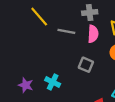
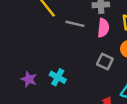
gray square: (86, 65) -> (105, 62), moved

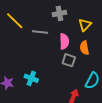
pink semicircle: (103, 28) -> (64, 41), moved

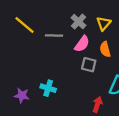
gray cross: (59, 13) -> (79, 22), moved, turned -32
pink semicircle: (64, 41) -> (82, 44), turned 42

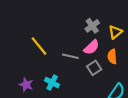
yellow line: (25, 25) -> (39, 46), moved
gray line: (54, 35) -> (70, 56), moved
gray square: (89, 65) -> (94, 68), turned 32

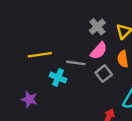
yellow line: (39, 46) -> (40, 55), turned -54
cyan cross: (52, 83) -> (58, 78), moved

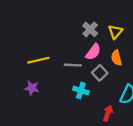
cyan cross: (58, 78) -> (81, 91), moved
purple star: (29, 99) -> (32, 88), moved

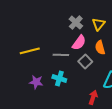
purple star: (32, 88) -> (36, 82), moved
cyan cross: (81, 91) -> (59, 79), moved

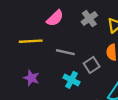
pink semicircle: (79, 43) -> (55, 18), moved
cyan cross: (59, 79) -> (71, 80), moved

